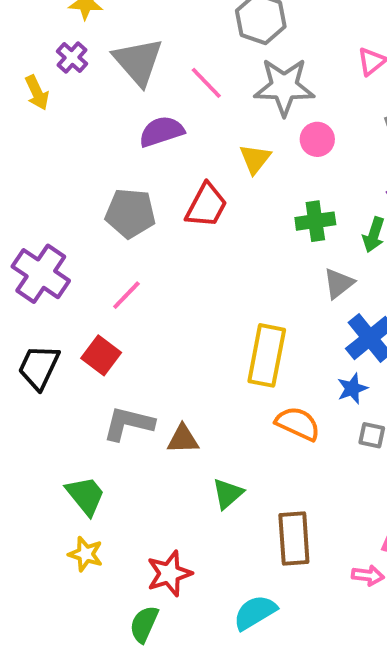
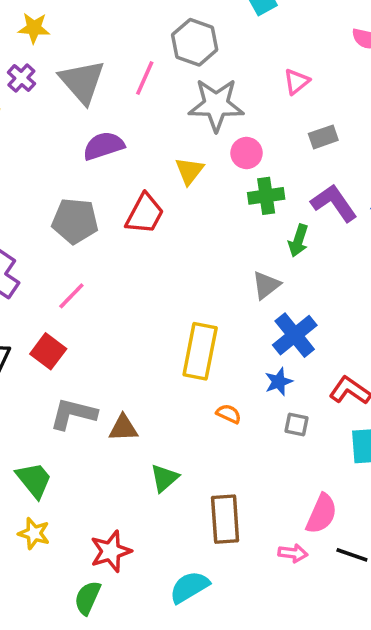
pink line: (206, 83) -> (145, 78), moved, turned 68
green cross: (315, 221) -> (266, 196), moved
orange semicircle: (298, 424) -> (229, 414), size x0.6

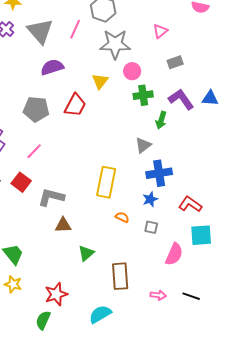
blue cross: (295, 335) -> (159, 173), turned 30
gray L-shape: (73, 414) -> (51, 197), moved
gray square: (297, 425) -> (151, 227), moved
pink semicircle: (322, 514) -> (174, 254), moved

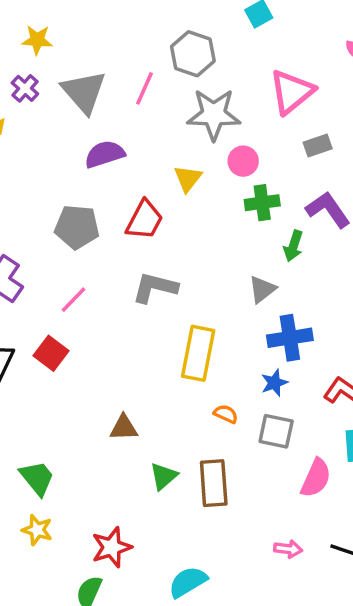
pink triangle: (160, 31) -> (292, 92), size x1.8
gray L-shape: (51, 197) -> (155, 288), moved
gray square: (151, 227) -> (276, 431), size x1.5
brown rectangle: (120, 276) -> (214, 483), moved

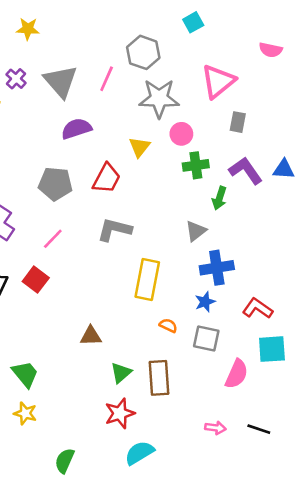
yellow star: (37, 40) -> (28, 29), moved
gray rectangle: (318, 146) -> (238, 122), turned -60
red star: (112, 547) -> (120, 413), moved

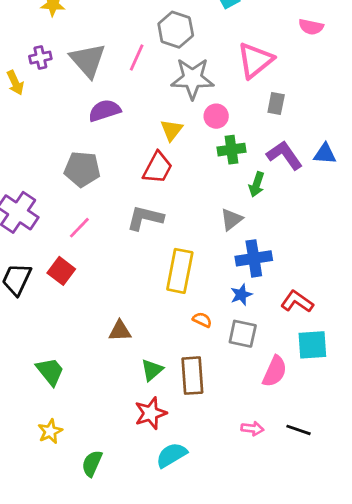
purple cross: (16, 79) -> (40, 58), turned 36
red trapezoid: (107, 178) -> (158, 168), moved
yellow star: (25, 413) -> (50, 431), moved, turned 30

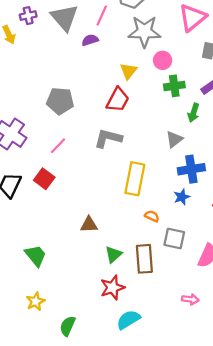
purple semicircle: (105, 111) -> (90, 40), moved, size x0.7
gray square: (243, 334) -> (174, 239), moved

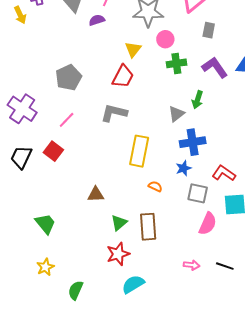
gray pentagon: (60, 101) -> (69, 78), turned -30
green arrow: (193, 113) -> (198, 100), moved
gray square: (174, 239) -> (198, 193), moved

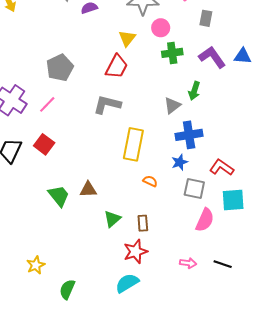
pink line: (67, 120) -> (47, 104), moved
green trapezoid: (45, 224) -> (59, 196), moved
brown rectangle: (148, 227) -> (143, 223), size x0.6
red star: (118, 254) -> (135, 251), moved

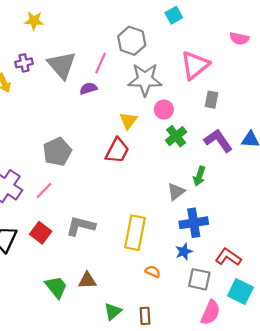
green cross: (172, 53) -> (176, 136), turned -30
gray L-shape: (107, 104) -> (81, 226), moved
cyan square: (233, 200) -> (240, 292), turned 30

